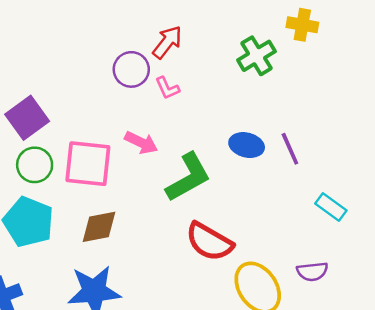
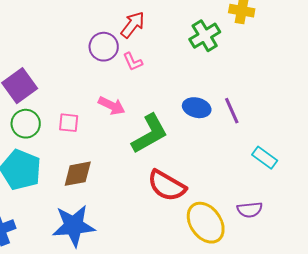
pink square: (88, 164) -> (69, 123), size x0.5

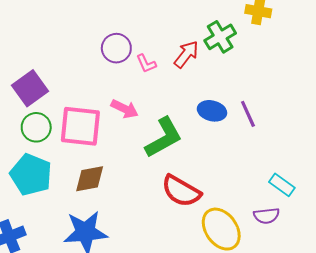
red arrow: (133, 25) -> (186, 54), moved
pink square: (69, 123) -> (80, 126), size x2.0
cyan rectangle: (265, 158) -> (282, 185), moved

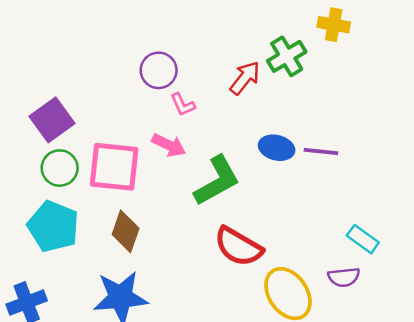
pink L-shape: (146, 64) -> (183, 105), moved
purple line: (248, 114) -> (321, 152), turned -60
brown diamond: (90, 179) -> (126, 231), turned -60

